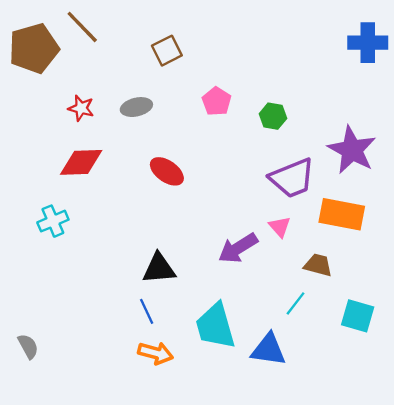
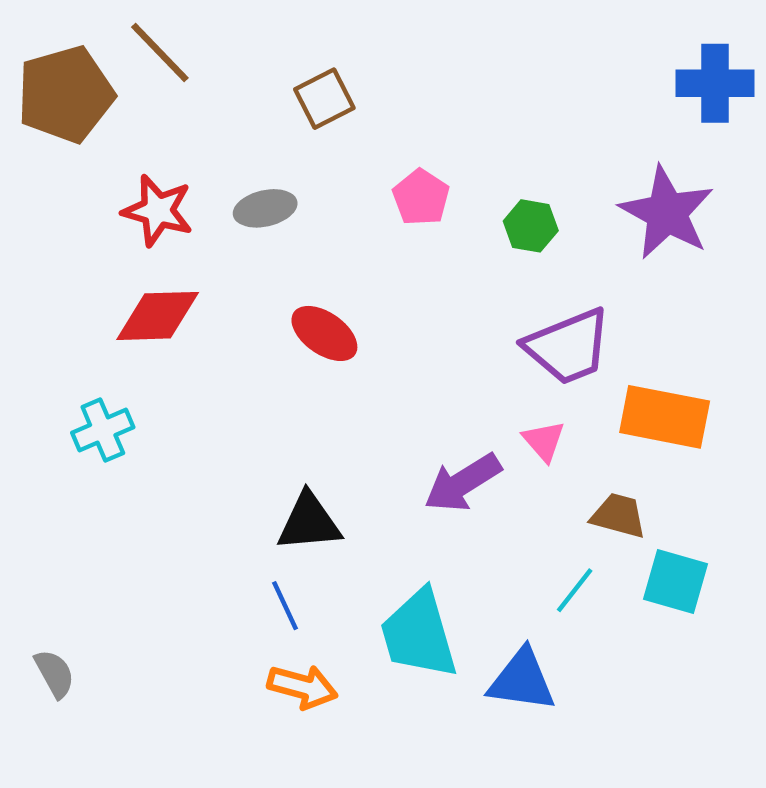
red star: (81, 108) -> (158, 211), size x1.4
purple star: (352, 150) -> (667, 213), moved
cyan square: (358, 316) -> (676, 581), moved

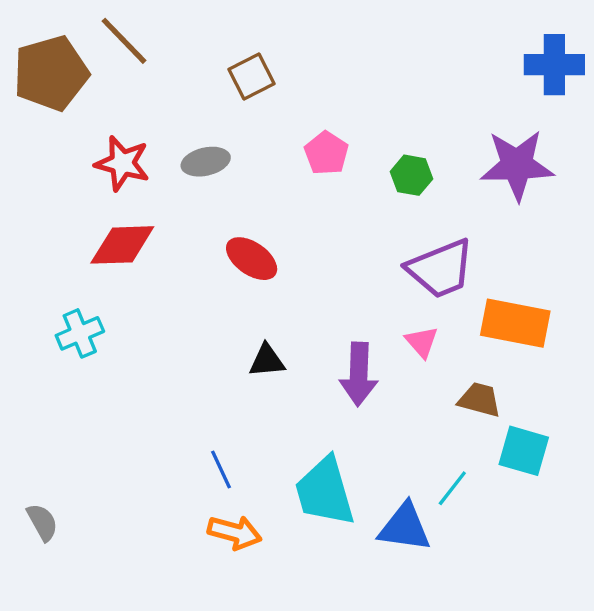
purple star: (667, 213) -> (517, 165), turned -30
purple arrow: (463, 483) -> (359, 374), turned -56
black triangle: (309, 522) -> (267, 361), moved, size x0.7
cyan line: (575, 590) -> (452, 488), moved

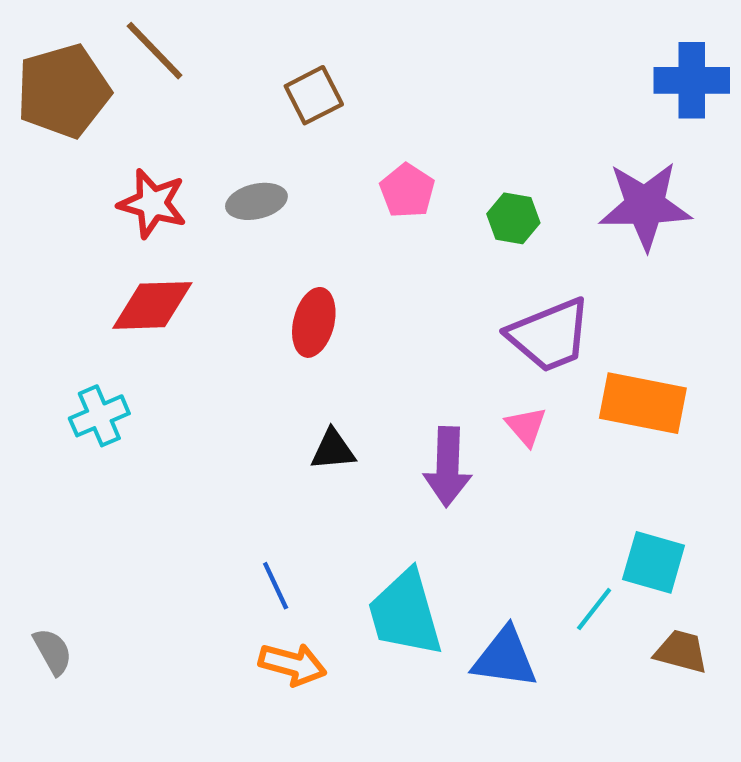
red ellipse: (252, 259) -> (314, 322), turned 69
brown trapezoid: (480, 400) -> (681, 652), moved
cyan line: (452, 488) -> (594, 609), moved

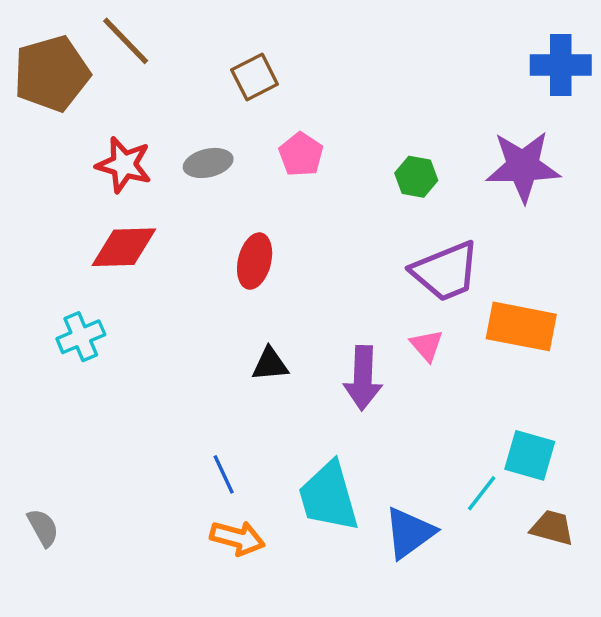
pink pentagon: (407, 191) -> (301, 154), moved
blue triangle: (505, 658) -> (409, 533), turned -44

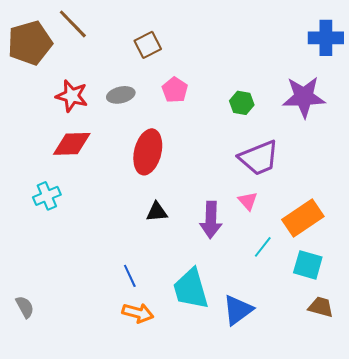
red ellipse: (255, 261) -> (148, 152), size x1.4
orange rectangle: (521, 326) -> (303, 218), moved, turned -45
cyan line: (482, 493) -> (263, 247), moved

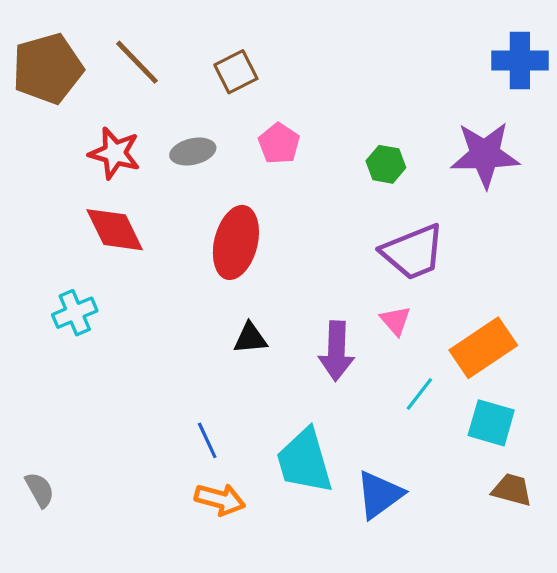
brown line: (73, 24) -> (137, 62), moved
red diamond: (72, 144) -> (115, 230), turned 66

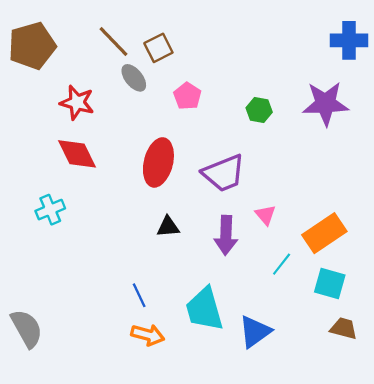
brown line: (137, 62) -> (113, 41), moved
gray ellipse: (193, 152) -> (134, 78), moved, turned 64
purple trapezoid: (413, 252) -> (224, 173), moved
gray semicircle: (40, 490) -> (27, 328), size x1.6

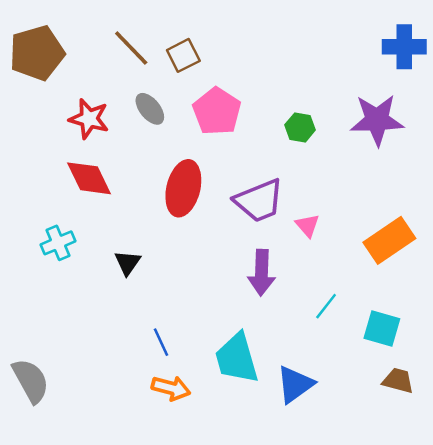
gray ellipse: (134, 78) -> (150, 109), moved
pink pentagon: (187, 96) -> (217, 111), size x1.5
pink triangle: (265, 215) -> (307, 225), moved
black triangle: (168, 227) -> (128, 263), moved, turned -50
orange rectangle: (324, 233) -> (389, 240), moved

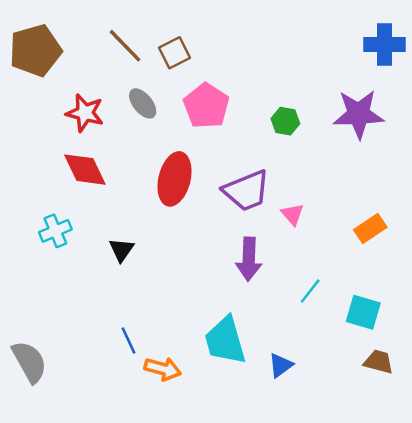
orange rectangle: (389, 240) -> (370, 228), size x0.7
blue line: (161, 342) -> (129, 341), moved
blue triangle: (295, 384) -> (281, 365), size x0.7

